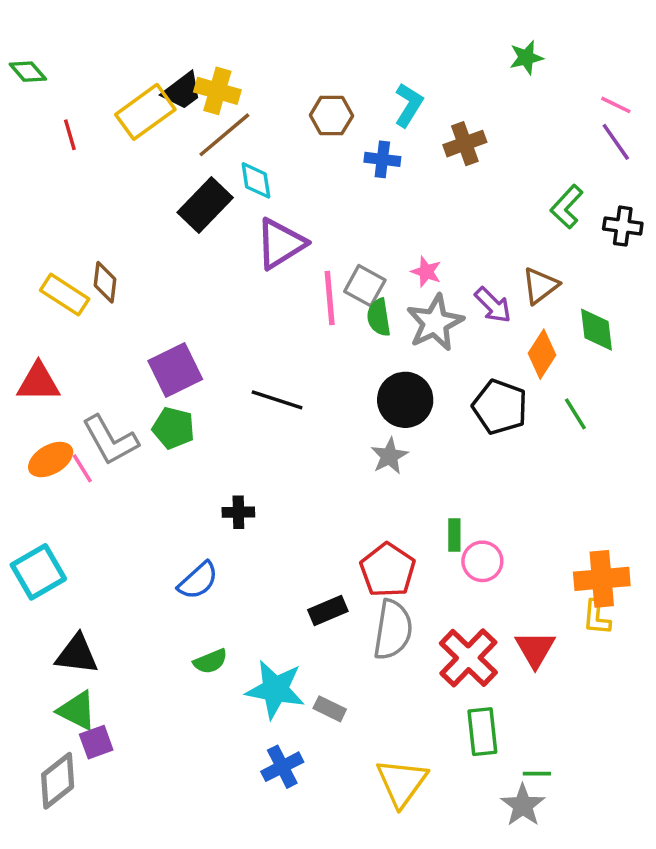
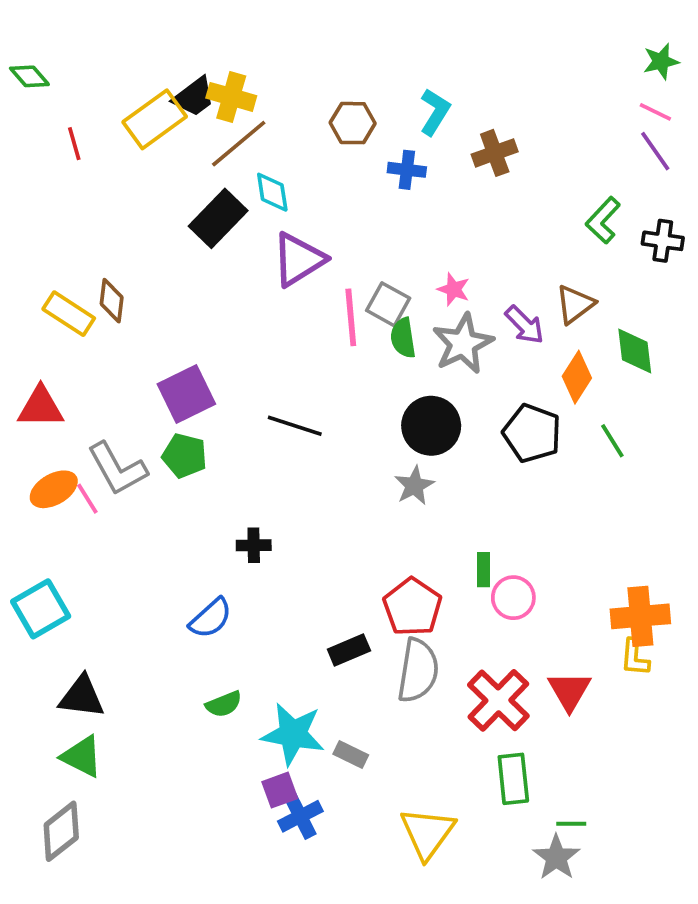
green star: (526, 58) -> (661, 61), moved
purple square: (96, 742) -> (280, 790), moved

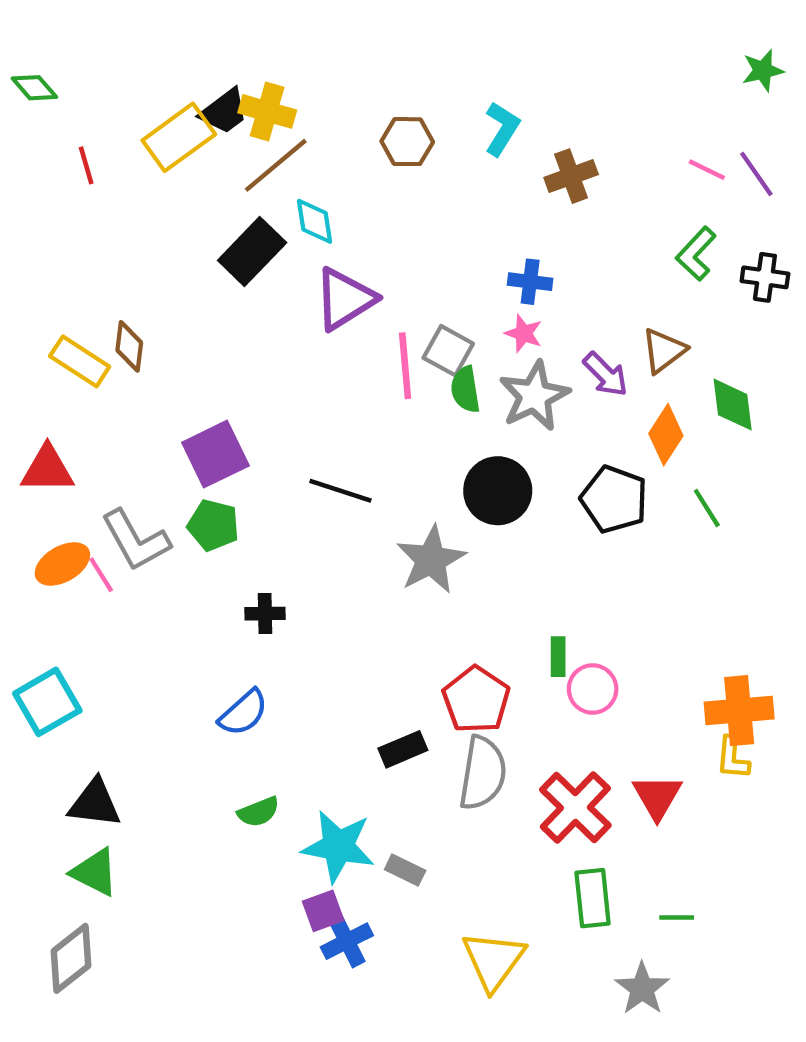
pink line: (655, 112) -> (707, 170), moved
blue cross: (407, 170) -> (530, 282), moved
gray star: (414, 486) -> (431, 560), moved, size x1.5
black cross: (254, 545) -> (265, 614), moved
green line: (571, 824) -> (677, 917), moved

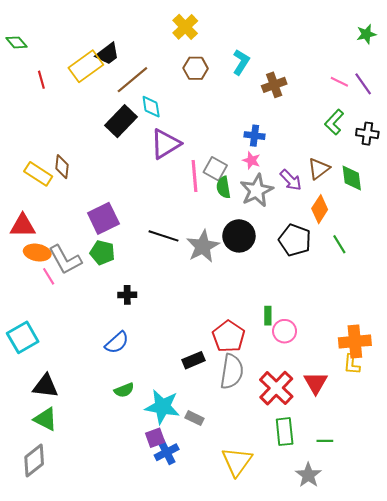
yellow cross: (267, 111) -> (185, 27), moved, turned 30
green diamond: (733, 405) -> (352, 178), moved
gray star: (431, 560) -> (203, 246), moved
orange ellipse: (62, 564) -> (37, 253), moved, turned 40

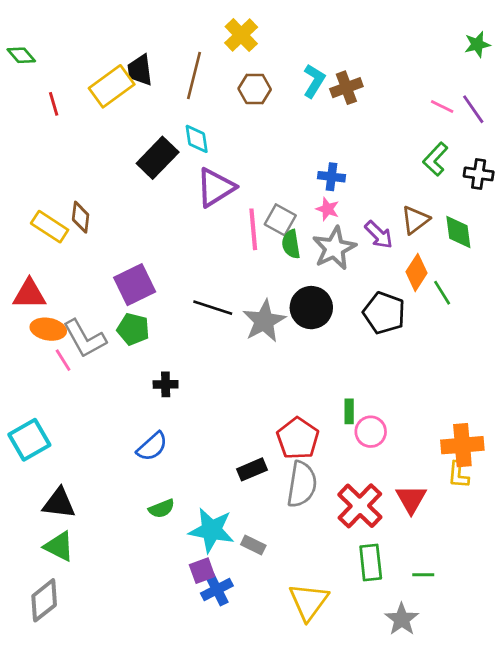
black trapezoid: (108, 54) -> (140, 70), turned 120
brown line: (132, 80) -> (194, 75), moved, turned -36
brown cross: (274, 85) -> (346, 88), moved
green line: (339, 244) -> (442, 293), moved

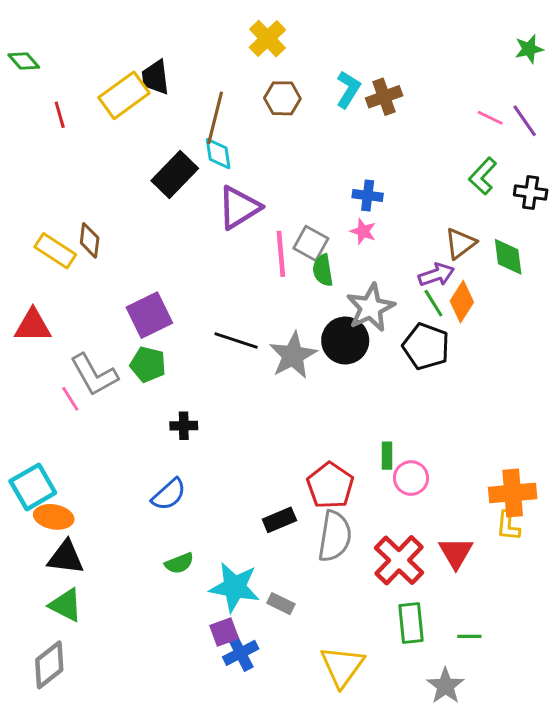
brown line: (194, 75) -> (215, 118), moved
purple arrow: (379, 235) -> (436, 275), moved, turned -64
gray star: (334, 248) -> (371, 308), moved
green line: (442, 293) -> (433, 303), moved
orange ellipse: (48, 329) -> (54, 517), moved

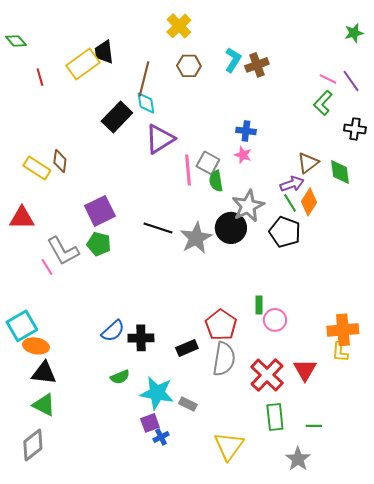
green L-shape: (483, 176) -> (323, 103), moved
black cross: (184, 426) -> (141, 338), moved, size x1.4
blue cross: (241, 653) -> (161, 437), size x0.7

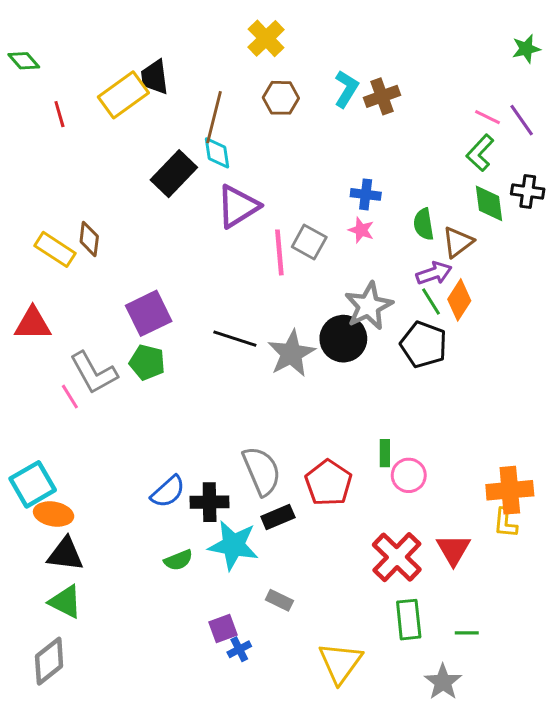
green diamond: (340, 172) -> (489, 203), moved
green semicircle: (216, 181) -> (424, 224), moved
gray semicircle: (224, 359) -> (262, 471), moved, turned -32
cyan star: (157, 393) -> (233, 545), moved

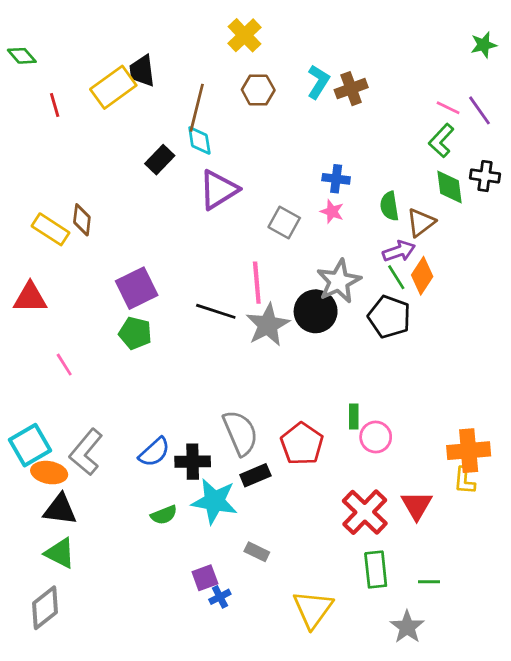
black rectangle: (174, 174) -> (160, 160), size x0.7
pink line: (279, 252) -> (257, 283), moved
gray L-shape: (94, 373) -> (86, 452), moved, turned 69

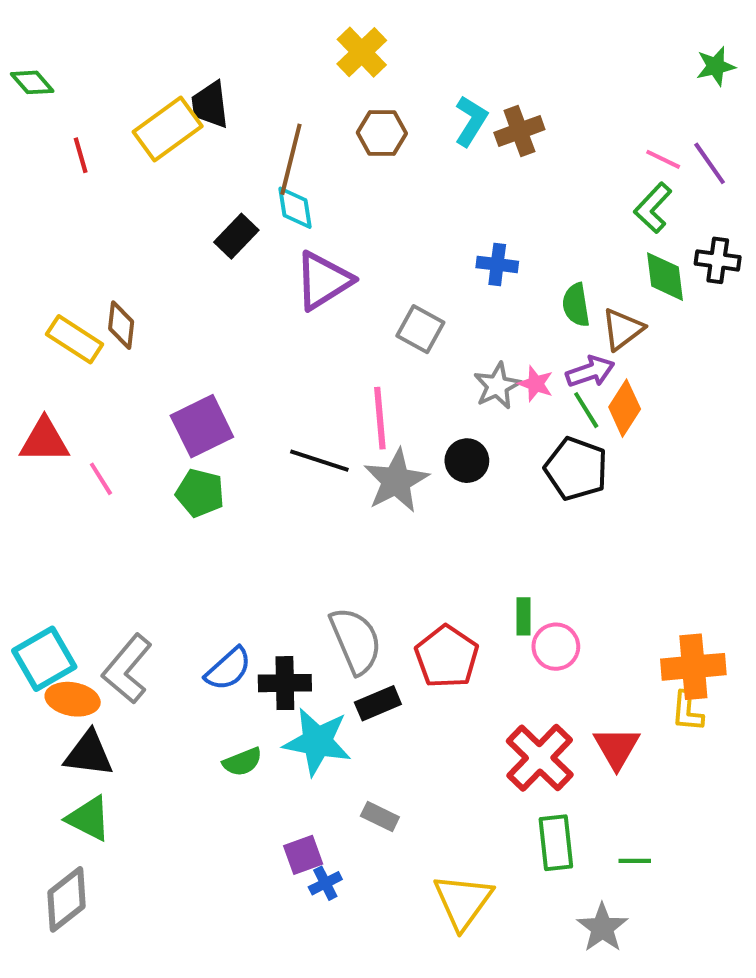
pink star: (332, 212) -> (536, 384), moved
gray star: (339, 281) -> (497, 386), moved, size x0.7
black circle: (316, 311) -> (467, 461), size x0.7
pink line: (64, 365) -> (101, 479), moved

